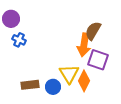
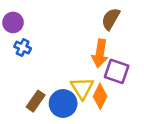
brown semicircle: (93, 31) -> (111, 19), moved
brown rectangle: (30, 85) -> (36, 101), turned -48
blue circle: (53, 87) -> (63, 103), size x1.5

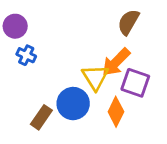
orange arrow: (100, 53) -> (116, 62), turned 36
yellow triangle: (82, 88) -> (95, 77), moved
blue circle: (63, 103) -> (73, 104), moved

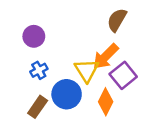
purple circle: (15, 26) -> (34, 36), moved
blue cross: (26, 55) -> (39, 70), moved, turned 36
purple square: (135, 83) -> (123, 75), turned 32

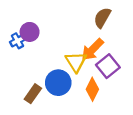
blue cross: (39, 70) -> (17, 41), moved

